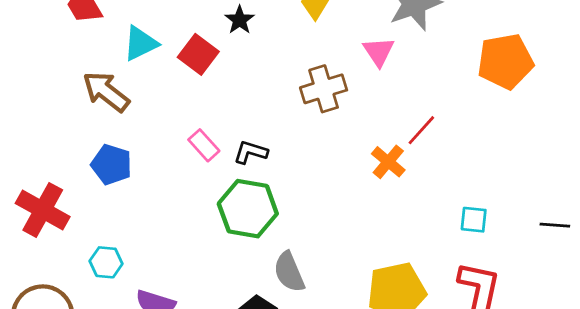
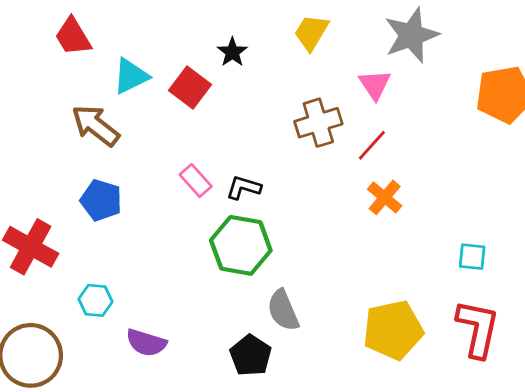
red line: (421, 130) -> (372, 145), moved

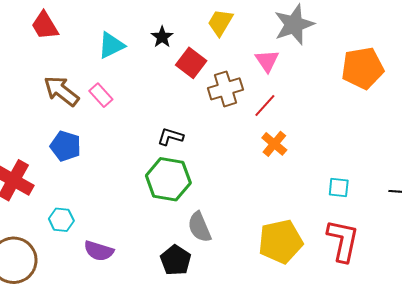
cyan triangle: (131, 76) -> (111, 45), moved
red square: (190, 87) -> (191, 63), moved
pink rectangle: (196, 180) -> (101, 95), moved

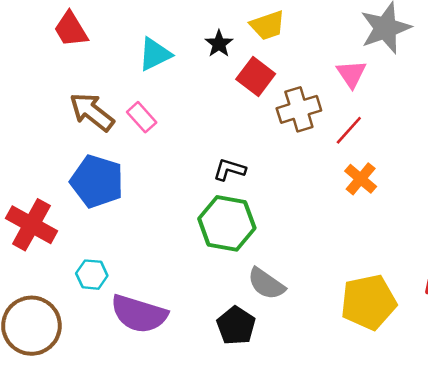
yellow trapezoid: (220, 22) -> (268, 25), moved, turned -140
blue pentagon: (66, 146) -> (97, 181), size x1.4
gray semicircle: (199, 227) -> (266, 284), turned -32
purple semicircle: (99, 251) -> (139, 314), size x1.5

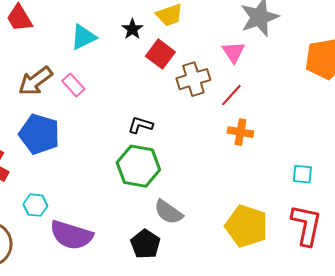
brown arrow: (92, 112) -> (35, 81), turned -75
orange cross: (361, 179) -> (240, 132), turned -30
yellow pentagon: (368, 302) -> (246, 226), turned 30

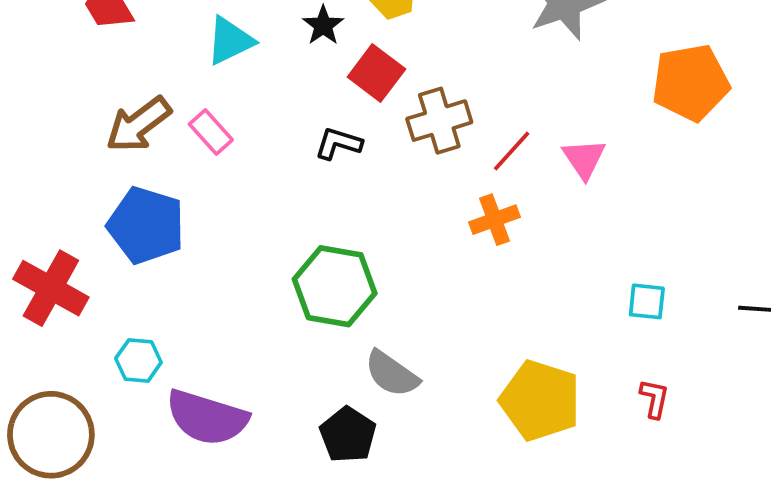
pink triangle: (233, 52) -> (584, 159), moved
black L-shape: (140, 125) -> (338, 143), moved
orange cross: (240, 132) -> (494, 220), moved, turned -30
red L-shape: (306, 225) -> (654, 399), size x0.5

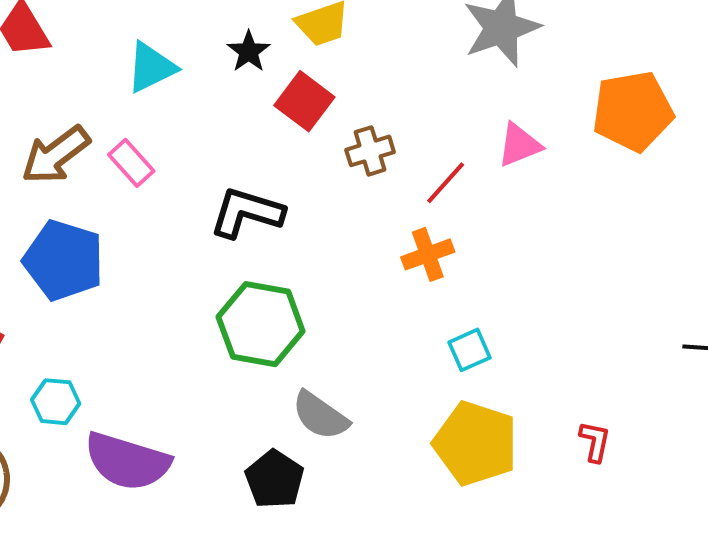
brown cross: (439, 121) -> (370, 151), size x0.7
black L-shape: (338, 143) -> (247, 213), moved, size x1.5
pink triangle: (584, 159) -> (519, 145), moved, turned 42
cyan square: (647, 301) -> (470, 350), moved, turned -30

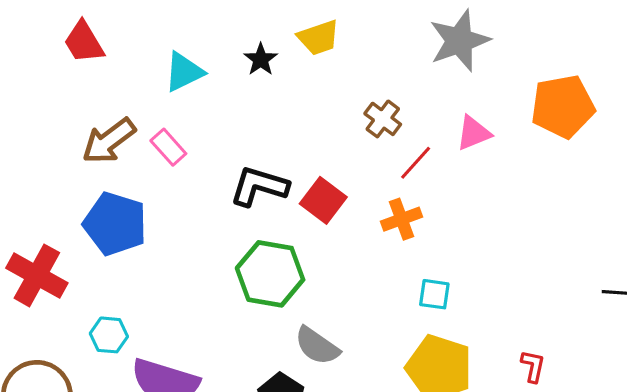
red square: (304, 101) -> (323, 200), moved
brown cross: (370, 151) -> (383, 119), moved, turned -36
cyan square: (470, 350) -> (434, 294), turned 32

